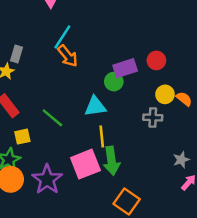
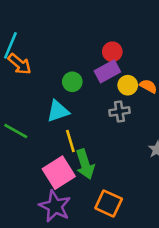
purple rectangle: (125, 68) -> (107, 71), moved
purple star: (47, 180) -> (55, 206), moved

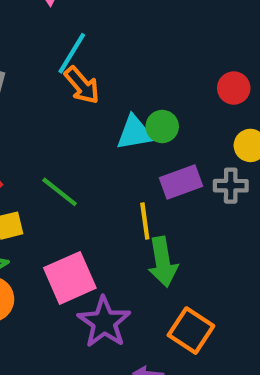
purple rectangle: (107, 71) -> (181, 182), moved
cyan triangle: (58, 111) -> (135, 133), moved
pink square: (59, 173) -> (70, 278), moved

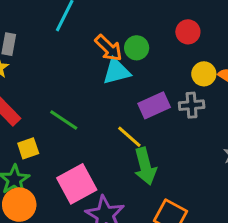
orange arrow: (82, 85) -> (109, 48), moved
green circle: (162, 126) -> (137, 48), moved
yellow line: (145, 221) -> (129, 137), turned -36

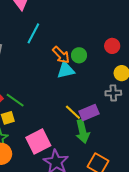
purple rectangle: (154, 105) -> (89, 112), moved
green line: (64, 120) -> (15, 100), moved

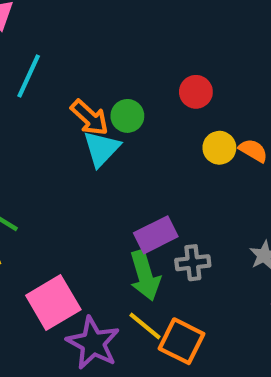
cyan triangle: (66, 70) -> (101, 149), turned -30
gray cross: (113, 93) -> (193, 263), moved
yellow line: (73, 112) -> (145, 326), moved

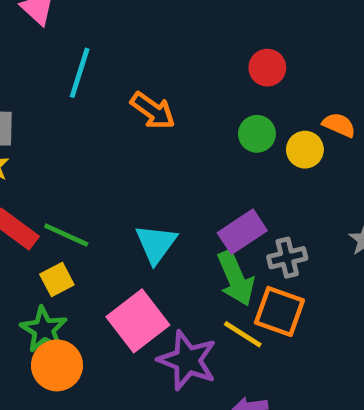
green circle: (127, 116) -> (257, 134), moved
yellow circle: (219, 148) -> (305, 150), moved
cyan triangle: (101, 149) -> (156, 244), moved
orange square: (181, 341) -> (279, 311), moved

